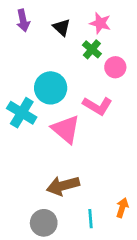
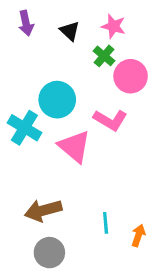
pink circle: (115, 67) -> (131, 76), size x1.4
brown arrow: (63, 186) -> (43, 210), moved
cyan line: (91, 219) -> (106, 223), moved

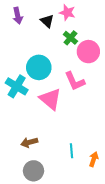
pink star: (113, 26) -> (67, 13), moved
pink L-shape: (110, 120) -> (75, 81), turned 35
brown arrow: (43, 210) -> (29, 142), size x0.7

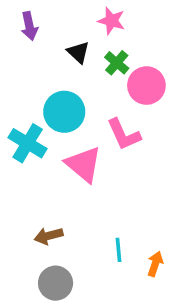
black triangle: (47, 21) -> (78, 52), moved

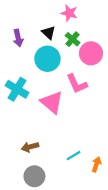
purple arrow: (29, 26) -> (18, 38), moved
cyan circle: (64, 112) -> (47, 59), moved
cyan line: (118, 250) -> (74, 156), turned 64

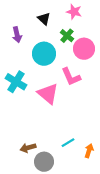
pink star: (69, 13) -> (74, 12), moved
black triangle: (49, 33) -> (44, 19), moved
brown arrow: (30, 147) -> (28, 148), moved
gray circle: (34, 176) -> (44, 162), moved

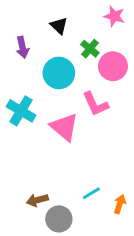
pink star: (74, 12) -> (114, 16), moved

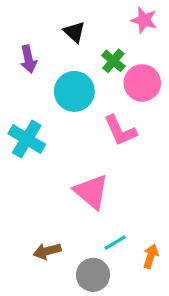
pink triangle: (64, 127) -> (91, 192), moved
gray circle: (59, 219) -> (93, 275), moved

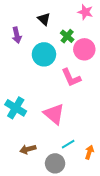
cyan cross: (27, 139) -> (16, 108), moved

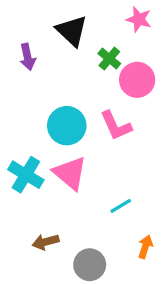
black triangle: (44, 19) -> (72, 31), size x1.5
cyan circle: (44, 54) -> (67, 126), moved
pink triangle: (54, 114) -> (70, 173), moved
cyan line: (68, 144) -> (121, 206), moved

